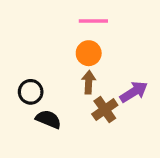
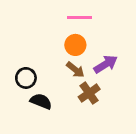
brown arrow: (89, 82) -> (75, 70), turned 126
purple arrow: (134, 92) -> (106, 64), moved

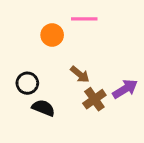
orange circle: (75, 45) -> (52, 35), moved
purple arrow: (106, 64) -> (125, 89), moved

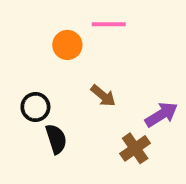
brown cross: (94, 99) -> (135, 148), moved
black semicircle: (43, 108) -> (56, 139), turned 50

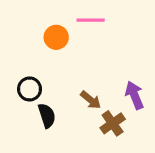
brown arrow: (103, 96) -> (91, 100), moved
purple arrow: (161, 114) -> (134, 95), turned -80

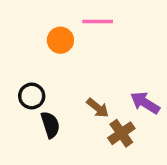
purple arrow: (134, 95) -> (145, 103), turned -36

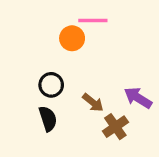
orange circle: (60, 40) -> (72, 38), moved
black circle: (32, 96) -> (51, 85), moved

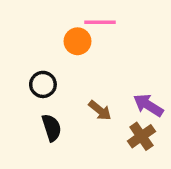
black circle: (51, 85) -> (43, 84), moved
brown cross: (115, 127) -> (141, 136), moved

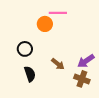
purple arrow: (148, 105) -> (86, 61), turned -66
brown cross: (141, 136) -> (82, 79), turned -35

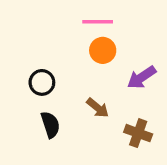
orange circle: (45, 24) -> (103, 50), moved
purple arrow: (86, 61) -> (141, 77), moved

